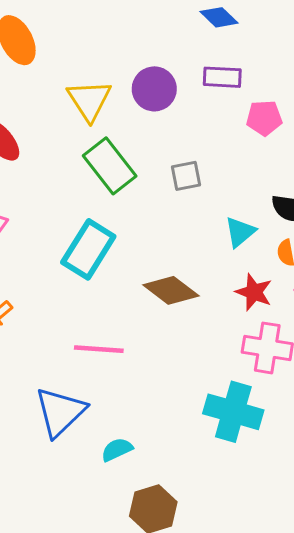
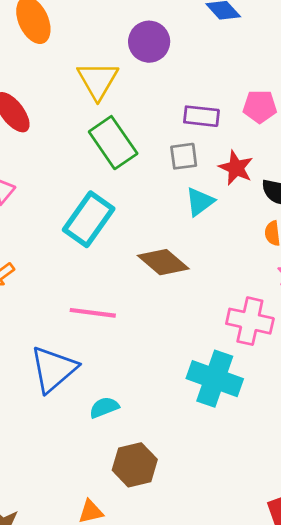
purple rectangle: (222, 77) -> (201, 116), moved
purple circle: (154, 89) -> (149, 42), moved
cyan triangle: (240, 232) -> (200, 202), moved
red star: (254, 292) -> (236, 168), moved

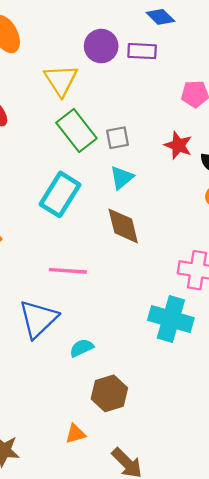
purple rectangle: (201, 116) -> (142, 51), moved
gray square: (184, 156) -> (118, 138), moved
cyan triangle: (200, 202) -> (122, 178), moved
brown diamond: (163, 262) -> (123, 226), turned 39

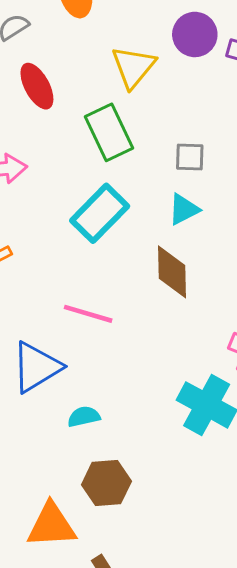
green rectangle: (76, 130) -> (109, 132), moved
orange triangle: (76, 434) -> (51, 525), size x1.8

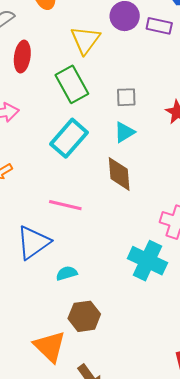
red ellipse: (37, 86) -> (22, 57), turned 40
orange triangle: (51, 525) -> (50, 346), turned 51

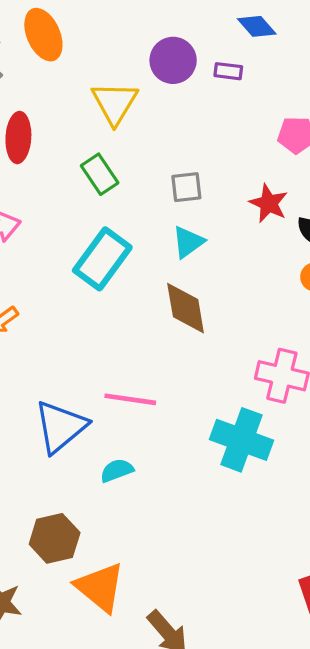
purple rectangle: (159, 26) -> (228, 71), size x0.7
green rectangle: (72, 84) -> (100, 174), size x0.7
pink line: (65, 205) -> (130, 399), moved
brown hexagon: (84, 316) -> (55, 538), moved

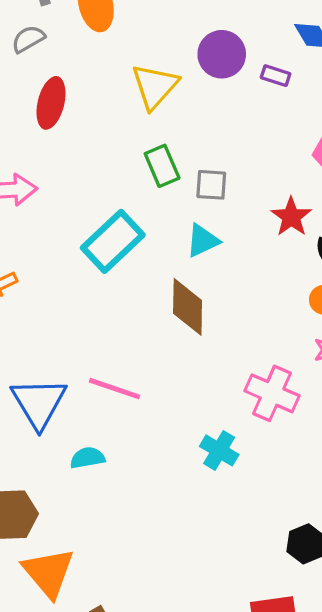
green rectangle: (100, 174) -> (162, 166), moved
blue triangle: (60, 427) -> (39, 403), turned -32
cyan cross: (241, 440) -> (219, 450), size x0.6

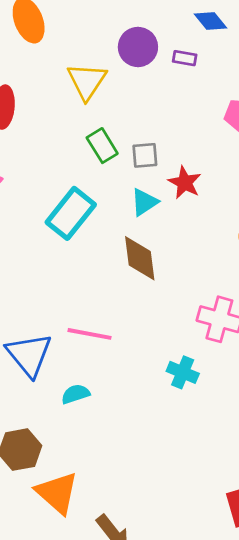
red star: (291, 217) -> (185, 183), moved

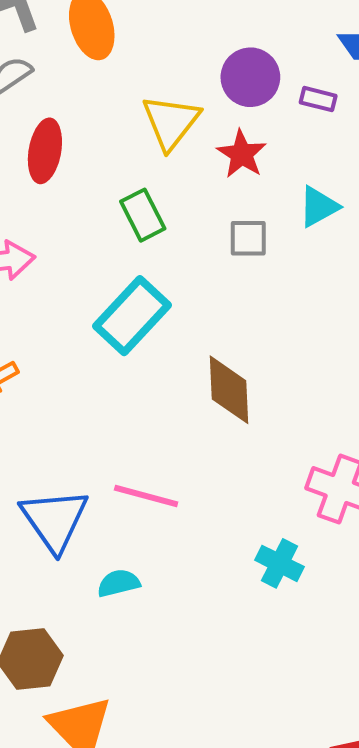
green rectangle: (102, 146) -> (143, 215), moved
red star: (185, 183) -> (242, 154), moved
cyan triangle: (144, 202) -> (319, 207), moved

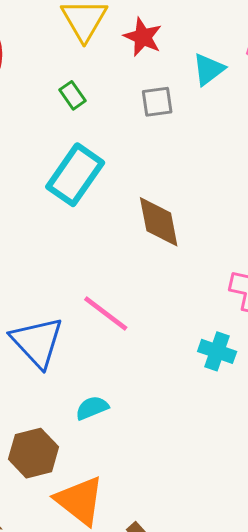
green rectangle: (143, 215) -> (73, 95), size x0.7
pink line: (146, 496) -> (106, 314), turned 30
cyan semicircle: (119, 583) -> (92, 408), moved

